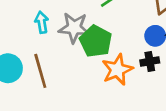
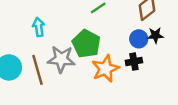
gray star: (74, 28) -> (61, 59), moved

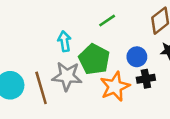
cyan arrow: (39, 27) -> (64, 41), moved
blue circle: (139, 39) -> (137, 57), moved

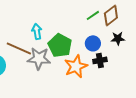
green line: (107, 21) -> (93, 15), moved
brown line: (41, 88) -> (19, 48), moved, turned -50

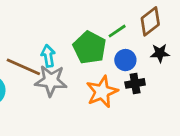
green line: (93, 15) -> (117, 31), moved
cyan arrow: (37, 31) -> (48, 56), moved
green pentagon: (60, 45) -> (90, 48), moved

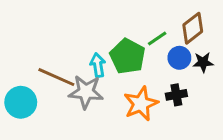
cyan arrow: (48, 56) -> (98, 65), moved
blue circle: (125, 60) -> (179, 58), moved

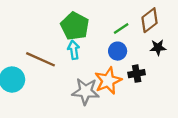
green pentagon: (127, 56) -> (75, 26), moved
blue circle: (179, 58) -> (118, 51), moved
gray star: (86, 92) -> (86, 91), moved

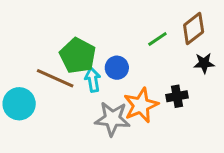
green pentagon: (75, 26) -> (78, 56), moved
cyan arrow: (74, 50) -> (93, 80), moved
blue circle: (118, 51) -> (117, 68), moved

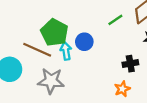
orange star: (141, 105) -> (122, 89), moved, size x0.6
gray star: (112, 119) -> (51, 81), moved

